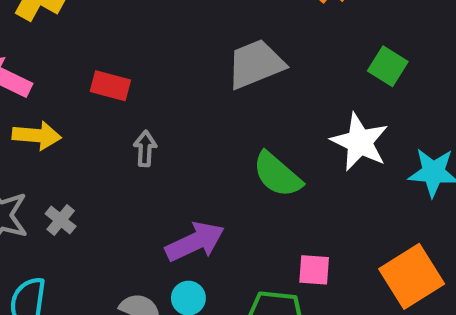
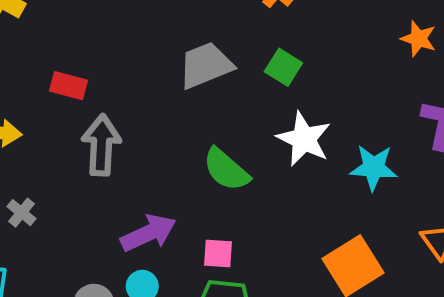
green square: (388, 66) -> (283, 67), moved
gray arrow: (145, 149) -> (101, 145), size x1.8
pink square: (314, 270) -> (218, 253), moved

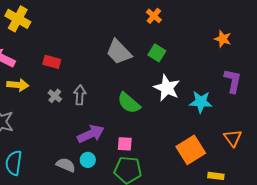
gray trapezoid: (206, 65) -> (119, 52), turned -112
gray arrow: (101, 145) -> (80, 95), moved, size x0.7
gray cross: (22, 213) -> (55, 96), moved

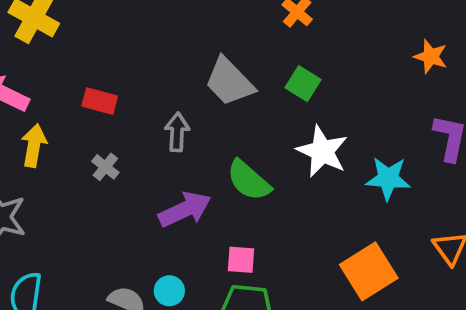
yellow arrow: (18, 85) -> (34, 146), turned -85
gray arrow: (80, 95) -> (177, 132), moved
purple arrow: (91, 134) -> (185, 209), moved

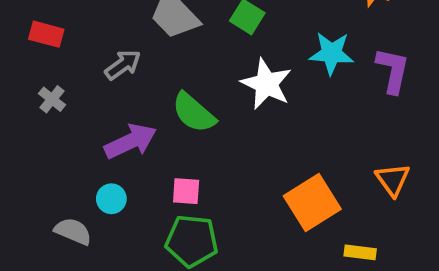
gray arrow: (177, 132) -> (123, 65), turned 51
cyan star: (388, 178) -> (331, 53), moved
cyan circle: (169, 291) -> (111, 199), moved

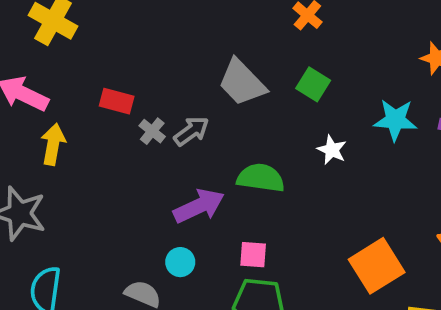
white star: (266, 84) -> (332, 150), size x0.6
gray cross: (52, 99) -> (152, 131), moved
green semicircle: (194, 113) -> (261, 178), turned 147

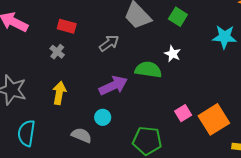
gray cross: (152, 131) -> (57, 52), moved
yellow arrow: (53, 144) -> (59, 93), moved
white star: (332, 150) -> (173, 54), moved
pink square: (253, 255) -> (183, 113), moved, turned -35

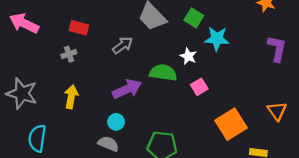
cyan star: (224, 37) -> (217, 39), moved
gray cross: (57, 52) -> (69, 54), turned 32
pink square: (183, 113) -> (199, 87), moved
gray semicircle: (82, 135) -> (108, 144), moved

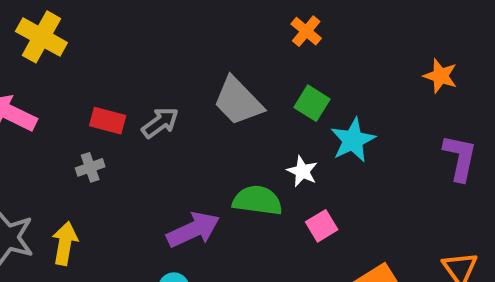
cyan star: (217, 39) -> (353, 140), turned -30
gray arrow: (123, 45) -> (160, 123), moved
yellow arrow: (71, 97) -> (65, 243), moved

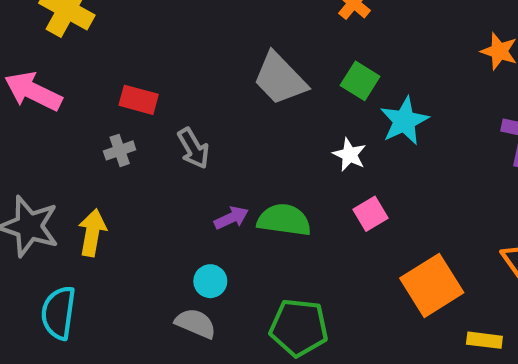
gray arrow: (160, 123) -> (193, 148), moved, turned 96
green semicircle: (258, 200) -> (284, 220), moved
purple arrow: (193, 230) -> (231, 218), size x0.6

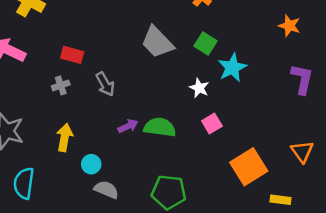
yellow arrow: (92, 233) -> (65, 137), moved
cyan circle: (210, 281) -> (91, 164), moved

